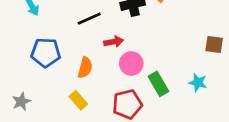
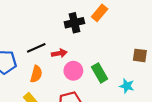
black line: (89, 19) -> (36, 48), moved
green rectangle: (158, 84) -> (100, 73), moved

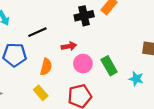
black line: (36, 48) -> (37, 32), moved

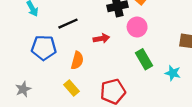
pink circle: (83, 64) -> (137, 27), moved

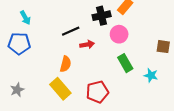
black line: (68, 24) -> (71, 31), moved
blue pentagon: (44, 48) -> (19, 43), moved
yellow rectangle: (71, 88) -> (60, 89), size x1.5

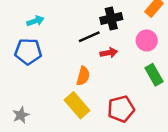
black cross: (102, 16) -> (111, 18), moved
cyan arrow: (25, 18) -> (35, 21), turned -80
gray star: (17, 90) -> (21, 115), moved

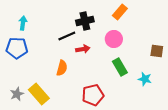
cyan arrow: (35, 21) -> (23, 23), turned -64
yellow rectangle: (77, 105) -> (39, 94), moved
gray star: (21, 115) -> (17, 94), moved

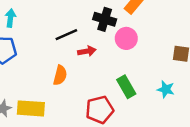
black cross: (85, 21) -> (105, 19), moved, turned 30
green rectangle: (120, 67) -> (126, 87), moved
yellow rectangle: (39, 94) -> (31, 108), turned -45

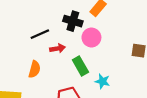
green rectangle: (126, 87) -> (80, 66), moved
cyan star: (166, 89) -> (102, 81), moved

